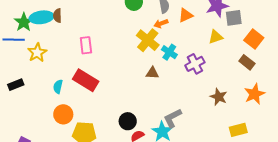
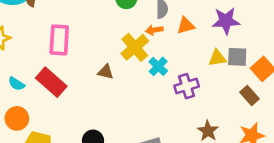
gray square: (234, 18) -> (237, 57), moved
pink rectangle: (86, 45) -> (59, 40), size x1.4
brown triangle: (152, 73) -> (106, 72), moved
cyan semicircle: (58, 87) -> (16, 84), turned -80

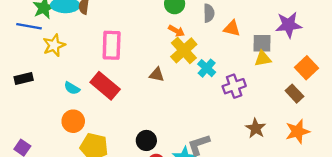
purple star: (226, 21) -> (289, 25), moved
orange triangle: (186, 26) -> (232, 28), turned 30
orange arrow: (154, 30) -> (176, 31), moved, turned -140
gray square: (237, 57) -> (262, 43), moved

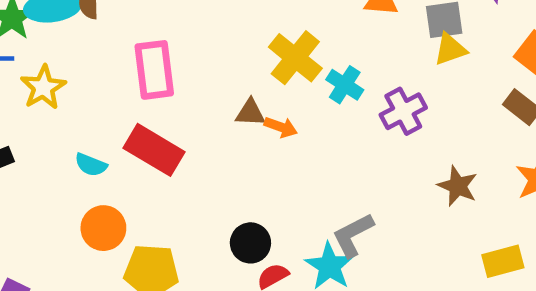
orange arrow: (176, 31) -> (281, 127), moved

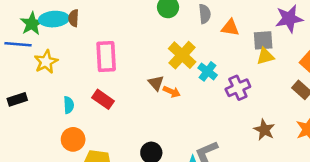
brown triangle: (250, 113) -> (156, 83), turned 42
red rectangle: (154, 150) -> (103, 99), size x0.7
cyan semicircle: (91, 165) -> (69, 105), turned -119

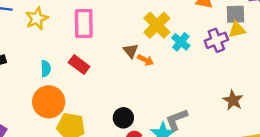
yellow star: (46, 62) -> (37, 18), moved
purple cross: (238, 88) -> (216, 40), moved
orange circle: (73, 139) -> (49, 102), size x1.4

